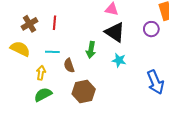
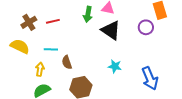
red line: (54, 23) -> (53, 21), turned 72
green arrow: (91, 50) -> (88, 14), moved
cyan star: (119, 60) -> (115, 66), moved

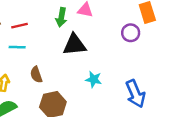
black triangle: (111, 30) -> (74, 45), moved, turned -40
cyan line: (51, 49) -> (17, 47), moved

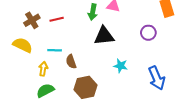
purple circle: (131, 33) -> (148, 33), moved
cyan line: (17, 47) -> (55, 50), moved

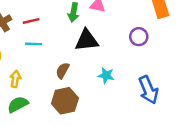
cyan line: (55, 50) -> (34, 44), moved
brown semicircle: (71, 62) -> (63, 71), moved, turned 48

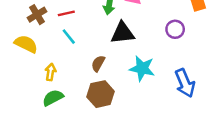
cyan line: (34, 44) -> (69, 37), turned 49
cyan star: (106, 75) -> (142, 68), size x1.5

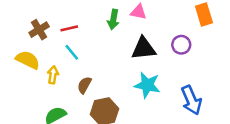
black triangle: (123, 33) -> (143, 49), moved
brown semicircle: (98, 64) -> (84, 85), moved
yellow arrow: (50, 72) -> (53, 75), moved

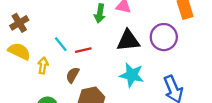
red line: (69, 28) -> (83, 50), moved
brown cross: (39, 30) -> (19, 23), moved
purple circle: (181, 45) -> (164, 37), size x1.5

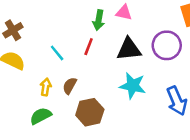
red line: (83, 50) -> (89, 47), moved, turned -56
yellow arrow: (43, 66) -> (46, 87), moved

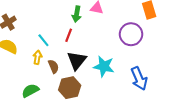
black triangle: (129, 49) -> (77, 60), moved, turned -45
brown semicircle: (70, 86) -> (53, 66), turned 128
yellow arrow: (46, 87) -> (37, 57), moved

